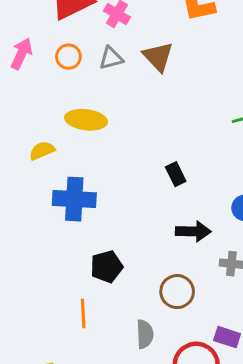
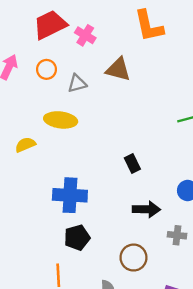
brown triangle: (158, 57) -> (118, 69), turned -32
gray triangle: (111, 58) -> (77, 84), moved
blue cross: (74, 199) -> (70, 195), moved

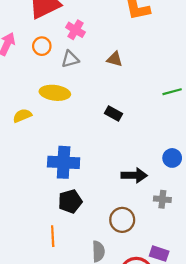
pink cross: (85, 35) -> (75, 30), moved
brown triangle: (118, 69) -> (115, 59), moved, size x0.7
black rectangle: (132, 163) -> (114, 113), moved, turned -35

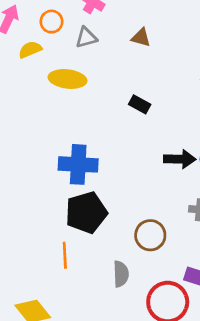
yellow semicircle: (22, 116) -> (30, 50), moved
black arrow: (134, 175) -> (180, 159), moved
black pentagon: (70, 201) -> (86, 213), size x1.4

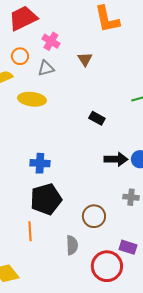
brown triangle: (141, 38) -> (85, 59), moved, turned 42
black rectangle: (140, 104) -> (97, 118), moved
blue cross: (78, 164) -> (40, 163), size x0.7

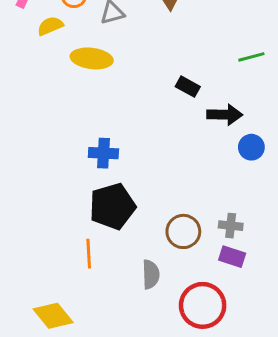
black arrow: (116, 159) -> (225, 115), moved
gray cross: (131, 197) -> (231, 226), moved
purple rectangle: (128, 247) -> (232, 257), moved

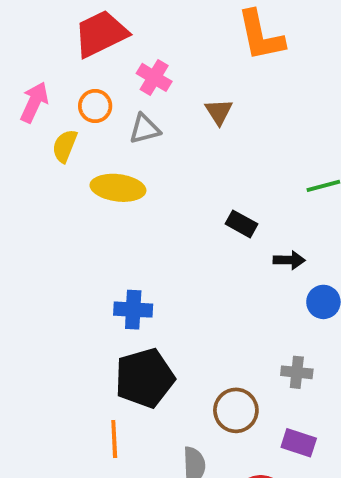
yellow semicircle: (50, 26) -> (65, 146), turned -45
black arrow: (225, 115) -> (289, 260), size x0.7
gray cross: (231, 226) -> (297, 372), moved

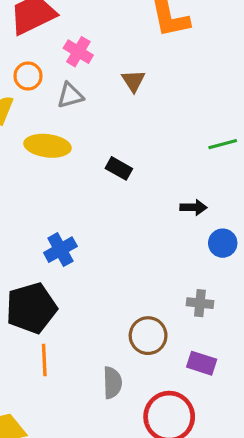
black rectangle: (242, 224) -> (119, 168), moved
blue cross: (133, 310) -> (60, 250), turned -32
black pentagon: (145, 378) -> (31, 308), moved

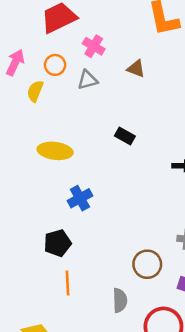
brown triangle: (133, 81) -> (136, 69), turned -36
yellow ellipse: (47, 146) -> (55, 151), moved
black pentagon: (31, 308) -> (58, 243), size x0.7

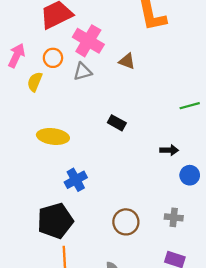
pink cross: (94, 46) -> (88, 41), size x1.5
black pentagon: (58, 243) -> (55, 221), size x1.4
brown circle: (147, 264) -> (126, 222), moved

